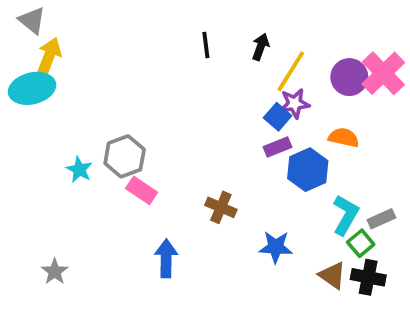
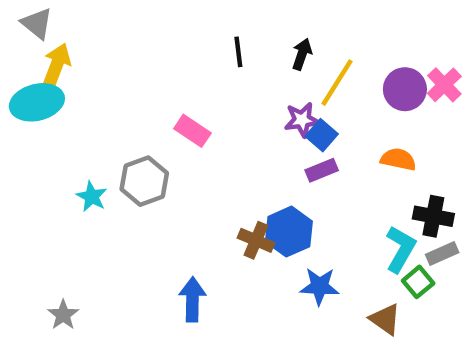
pink cross: (383, 73) -> (444, 85), size x0.7
purple star: (295, 104) -> (302, 120), moved
blue hexagon: (308, 170) -> (289, 232), moved
pink rectangle: (142, 190) -> (192, 131), moved
black cross: (368, 277) -> (433, 216), moved

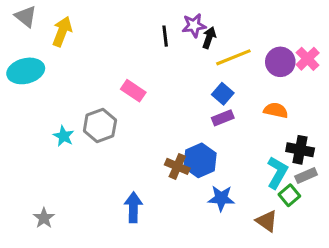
yellow arrow: (57, 65) -> (62, 32), moved
yellow line: (337, 83) -> (233, 57), turned 36
purple star: (302, 120) -> (194, 25), moved

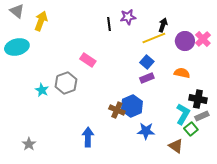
black arrow: (209, 38) -> (163, 25), moved

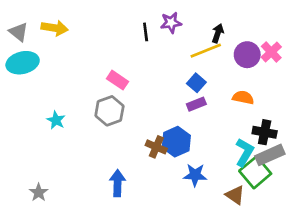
gray triangle: (17, 11) -> (19, 32), moved
yellow arrow: (41, 21) -> (55, 28), turned 78
gray hexagon: (66, 83) -> (109, 111), moved
gray rectangle: (202, 116) -> (270, 155), size x1.5
green square: (191, 129) -> (255, 172), size x1.6

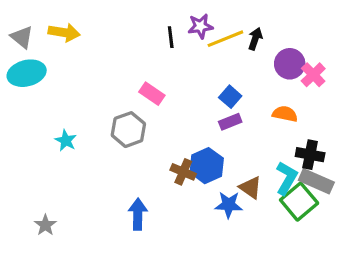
yellow line: (206, 51) -> (225, 39), moved
pink cross: (271, 52) -> (313, 75), moved
pink rectangle: (117, 80) -> (152, 94), moved
gray rectangle: (270, 155) -> (316, 181), turned 48
brown triangle: (235, 195) -> (251, 188), moved

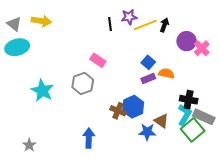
orange semicircle: (285, 114) -> (166, 73), moved
cyan star: (66, 141) -> (42, 91), size x1.6
black cross: (310, 155) -> (189, 100), moved

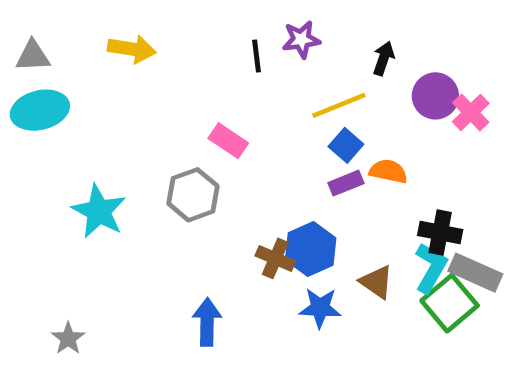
yellow arrow: (41, 21) -> (132, 49), moved
gray triangle: (14, 24) -> (33, 56), turned -42
yellow line: (145, 25) -> (339, 105), moved
blue star: (147, 132) -> (320, 308), moved

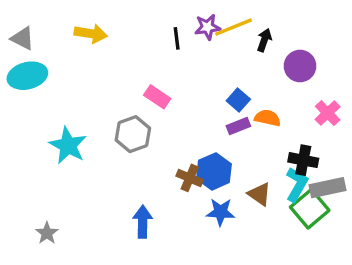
gray triangle: (33, 56) -> (23, 38), turned 30
yellow line: (339, 105) -> (233, 27), moved
pink cross: (471, 112) -> (328, 113), moved
gray rectangle: (475, 273) -> (328, 188), turned -36

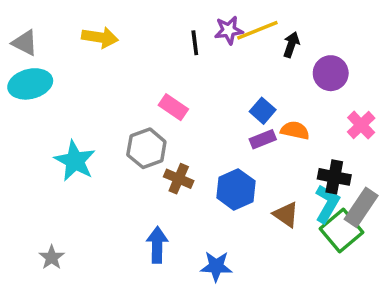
brown cross: (190, 178) -> (179, 179), moved
gray rectangle: (328, 188) -> (361, 207), turned -44
blue star: (220, 212) -> (216, 266), moved

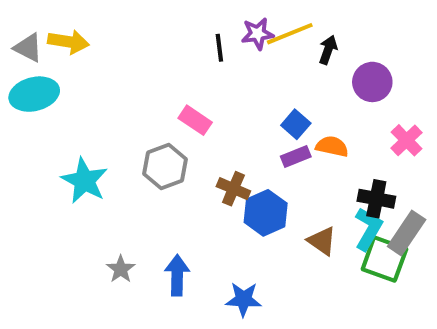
yellow arrow: (100, 37) -> (68, 42), moved
brown cross: (179, 179) -> (233, 189), moved
green square: (341, 231) -> (384, 259), turned -30
gray star: (52, 257) -> (121, 269), moved

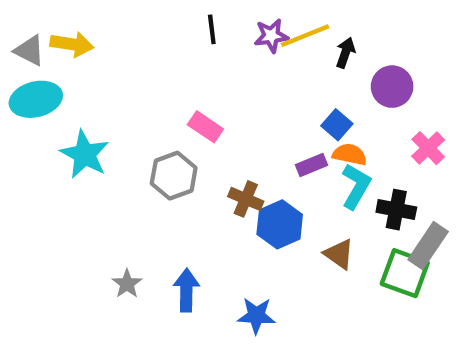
black line: (219, 48) -> (212, 29), moved
blue square: (296, 124) -> (337, 125), moved
cyan star: (84, 181) -> (85, 154), moved
cyan L-shape: (368, 229) -> (356, 186), moved

